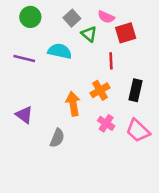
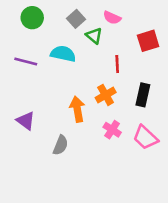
red square: (126, 33) -> (148, 41), moved

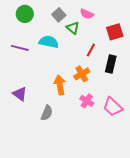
red line: (117, 64) -> (91, 50), turned 32
black rectangle: (143, 95) -> (111, 64), moved

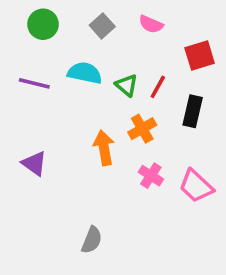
green triangle: (73, 28) -> (127, 85), moved
gray semicircle: (47, 113) -> (92, 240), moved

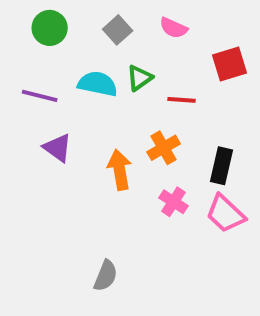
green triangle: (127, 85) -> (140, 78), moved, turned 45
red line: (158, 87) -> (181, 100), turned 65
black rectangle: (193, 111) -> (221, 166), moved
purple triangle: (34, 163) -> (58, 148), moved

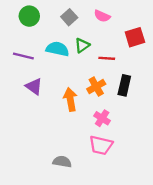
black rectangle: (221, 166) -> (124, 85), moved
pink trapezoid: (225, 214) -> (101, 145), moved, turned -30
gray semicircle: (106, 276) -> (62, 162), turned -102

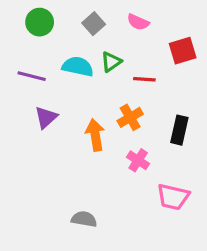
black rectangle: (124, 85) -> (179, 130), moved
purple triangle: (34, 87) -> (46, 117), turned 42
pink trapezoid: (101, 145) -> (173, 197), moved

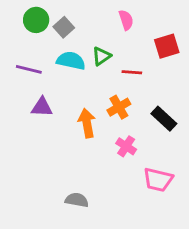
pink semicircle: (138, 22) -> (126, 20), turned -132
gray square: (94, 24) -> (64, 27), moved
purple triangle: (46, 117) -> (42, 107), turned 45
black rectangle: (179, 130) -> (164, 119), turned -60

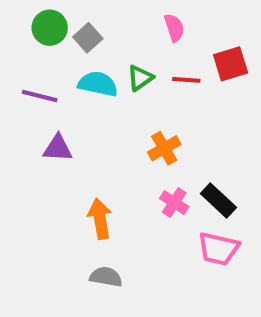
red line: (132, 72) -> (186, 80), moved
black rectangle: (164, 119) -> (218, 200), moved
orange arrow: (87, 123) -> (100, 219), moved

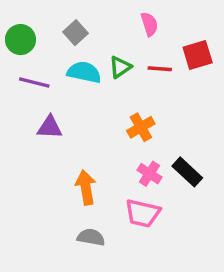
green circle: (50, 28) -> (20, 40), moved
pink trapezoid: (218, 249) -> (143, 213), moved

